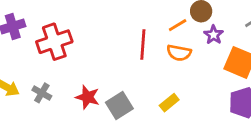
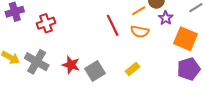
red cross: (54, 42) -> (46, 23), size x0.7
red line: (143, 44) -> (113, 25), turned -30
gray cross: (42, 93) -> (37, 62), size x1.6

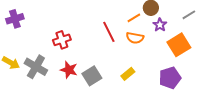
red cross: (46, 23) -> (62, 40), moved
orange square: (186, 39) -> (179, 45), turned 35
purple pentagon: (189, 69) -> (170, 78), moved

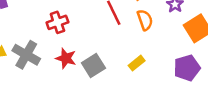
orange semicircle: (135, 38) -> (145, 20), turned -120

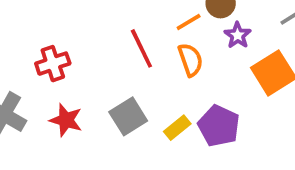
gray square: (93, 65) -> (128, 116), moved
purple pentagon: (187, 68) -> (219, 126), moved, turned -30

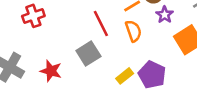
red cross: (53, 64) -> (33, 16), moved
gray square: (128, 116) -> (88, 53), moved

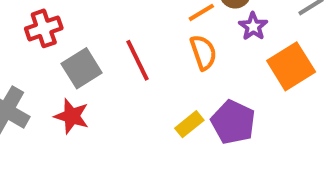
red line: (101, 23) -> (137, 60), moved
gray square: (88, 53) -> (82, 68), moved

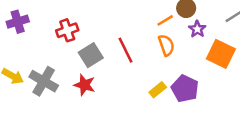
orange square: (291, 66) -> (221, 54), turned -32

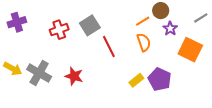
gray square: (91, 55) -> (90, 25), moved

